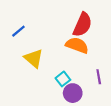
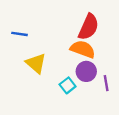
blue line: (18, 31) -> (20, 34), turned 48
purple circle: (73, 93) -> (86, 71), moved

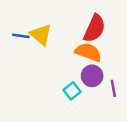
yellow triangle: (36, 63) -> (41, 35), moved

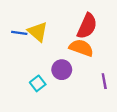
purple circle: (92, 76) -> (62, 70), moved
cyan square: (72, 91) -> (38, 83), moved

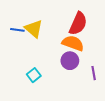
purple circle: (62, 70) -> (70, 61), moved

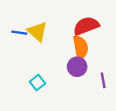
red semicircle: (78, 24) -> (86, 26), turned -135
orange semicircle: (73, 43) -> (80, 47), turned 60

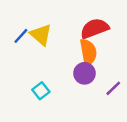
blue line: (19, 33) -> (21, 36), turned -56
purple line: (103, 80) -> (113, 88), turned 56

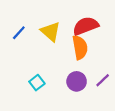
yellow triangle: (41, 35) -> (51, 32), moved
purple circle: (84, 73) -> (77, 81), moved

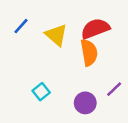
blue line: (19, 33) -> (21, 26), moved
purple circle: (77, 81) -> (85, 103), moved

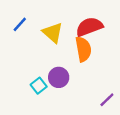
purple line: (114, 89) -> (107, 100), moved
purple circle: (85, 103) -> (59, 77), moved

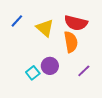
red semicircle: (89, 27) -> (76, 23), turned -145
purple line: (107, 100) -> (84, 71), moved

